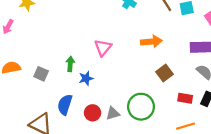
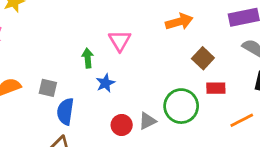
green arrow: (70, 64) -> (88, 58), moved
red rectangle: (185, 98) -> (216, 88), moved
blue semicircle: (65, 105) -> (65, 111), moved

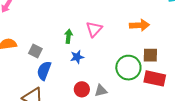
brown square: (203, 58) -> (150, 55), turned 35
red rectangle: (216, 88) -> (155, 78), size x1.5
green circle: (181, 106) -> (128, 68), moved

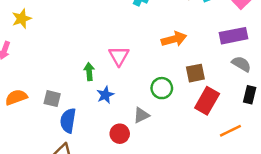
green circle: (128, 68) -> (162, 88), moved, size x0.7
red rectangle: (155, 78) -> (207, 101), turned -60
gray triangle: (101, 91) -> (141, 115), moved

